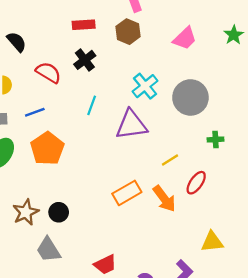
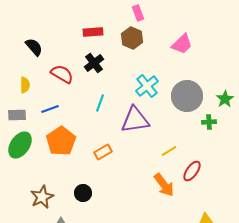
green star: (234, 35) -> (225, 99), moved
green cross: (215, 140) -> (209, 122), moved
orange rectangle: (127, 193) -> (103, 152), moved, size x0.7
black circle: (59, 212) -> (83, 193), moved

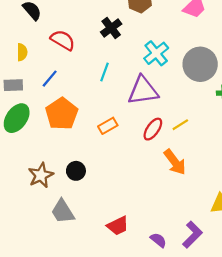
black cross: (94, 63) -> (111, 28), moved
blue line: (50, 109) -> (50, 79), turned -30
red ellipse: (192, 171) -> (153, 129), moved
black circle: (83, 193) -> (76, 171), moved

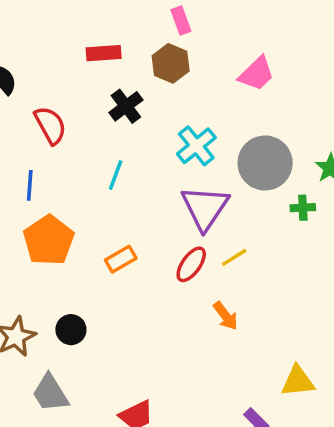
red semicircle: (63, 40) -> (50, 125), turned 30
blue line: (50, 79) -> (30, 185), turned -36
purple triangle: (143, 91) -> (205, 208), moved, turned -48
orange arrow: (175, 162) -> (226, 316), size x0.7

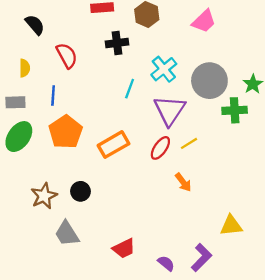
black cross: (126, 106) -> (117, 43), turned 30
cyan line: (116, 175) -> (130, 89), moved
green cross: (303, 208) -> (235, 110), size x1.5
orange rectangle: (121, 259) -> (114, 145), size x1.5

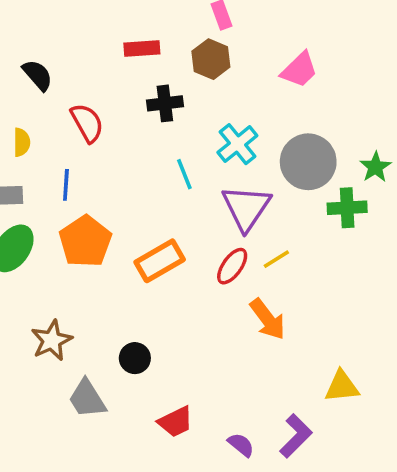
cyan line: (130, 89) -> (184, 174), turned -42
orange arrow: (183, 182) -> (268, 319), size x1.4
black circle: (80, 191) -> (135, 358), moved

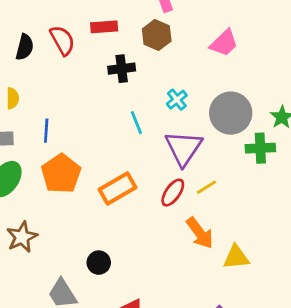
black semicircle: (38, 75) -> (25, 47), turned 55
red semicircle: (87, 123) -> (62, 40), moved
cyan cross: (237, 144) -> (177, 100), size x0.7
brown star: (52, 340) -> (22, 237), moved
yellow triangle: (342, 386) -> (236, 257), moved

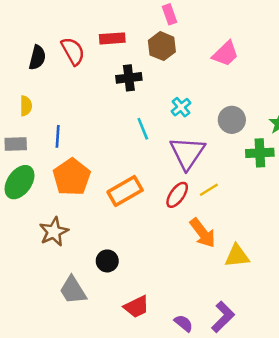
gray circle: (231, 113) -> (232, 120), size x0.7
brown star: (22, 237) -> (54, 232), moved

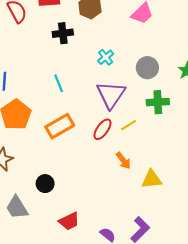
cyan line: (143, 129) -> (59, 83), moved
green cross: (260, 153) -> (158, 102), moved
orange arrow: (203, 233) -> (123, 161), size x0.7

